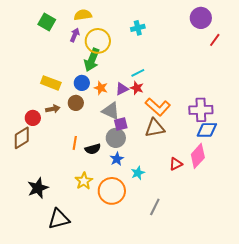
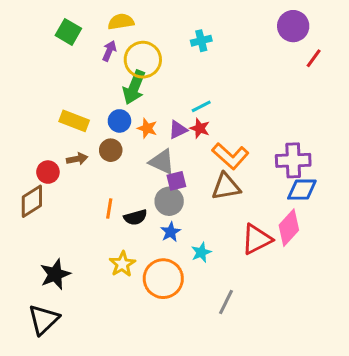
red triangle: (176, 164) -> (257, 239), size x1.6
black triangle: (59, 219) -> (44, 320), moved, turned -30

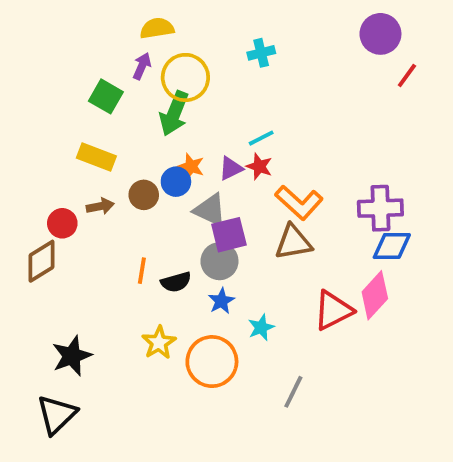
green square: (68, 32) -> (106, 96), moved
blue circle: (119, 121) -> (176, 182), moved
purple square: (176, 181) -> (229, 235), size x1.4

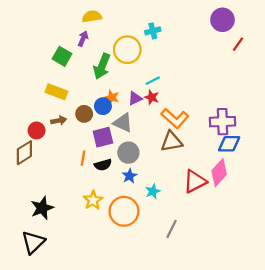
yellow circle: (185, 77) -> (127, 50), moved
purple square: (229, 235) -> (103, 137), moved

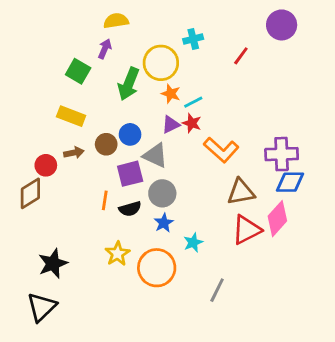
red line: (238, 44) -> (241, 56), moved
orange star: (112, 97) -> (171, 94), moved
brown triangle: (172, 142) -> (241, 192), moved

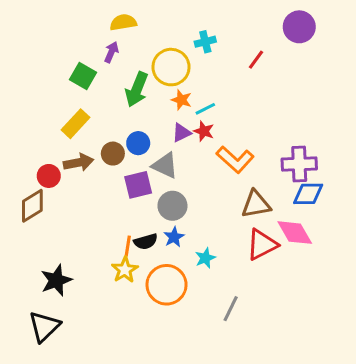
yellow rectangle: (71, 116) -> (76, 124), turned -68
brown arrow: (74, 153) -> (79, 163), size x1.4
orange line: (105, 200) -> (128, 246), moved
black semicircle: (130, 209) -> (146, 242), moved
pink diamond: (277, 219) -> (295, 233), turned -72

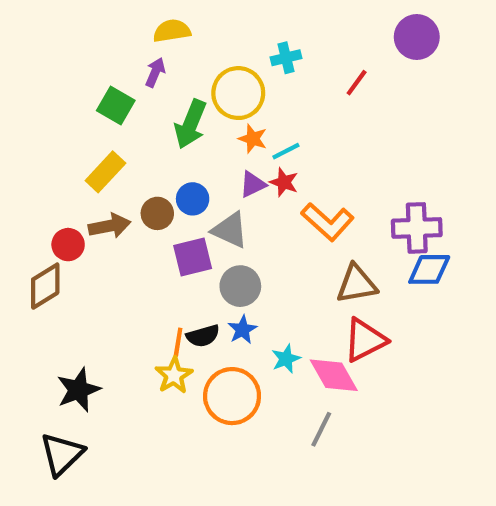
pink diamond: (295, 233) -> (334, 375), moved

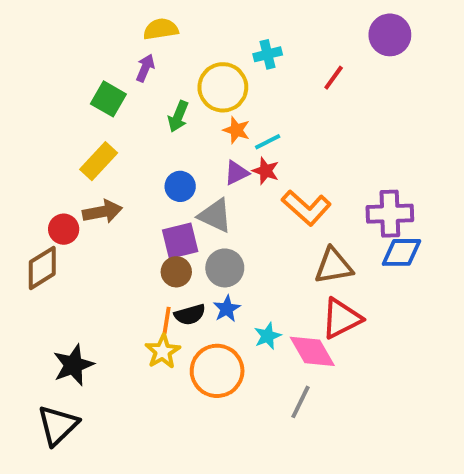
green arrow: (191, 124) -> (178, 116), size x0.7
brown circle: (157, 213) -> (176, 272), moved

